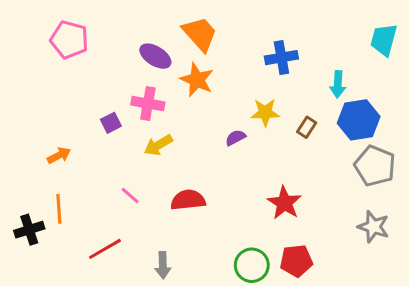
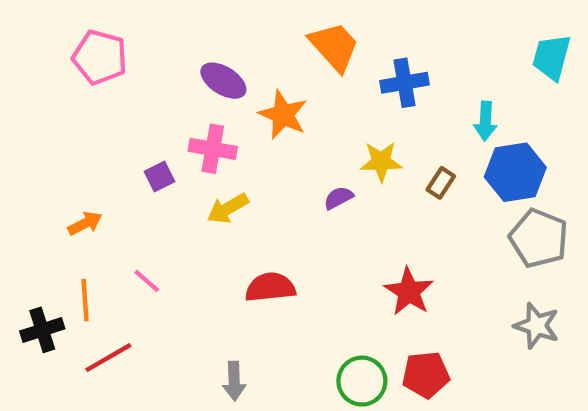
orange trapezoid: (200, 34) -> (334, 47), moved
pink line: (130, 196) -> (147, 281), moved
red line: (105, 249) -> (108, 358), moved

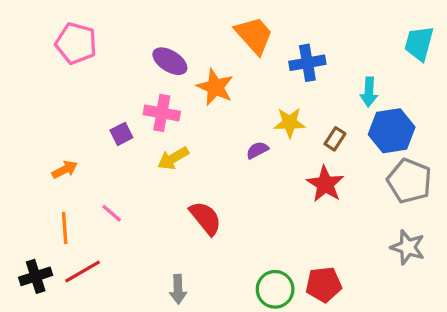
red semicircle: (270, 287) -> (205, 218), turned 57
red star: (409, 292) -> (325, 184), moved
black cross: (42, 330) -> (36, 276), moved

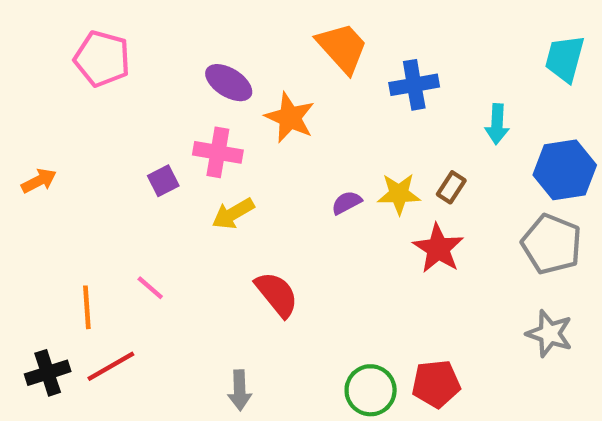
yellow star: (290, 123) -> (399, 194), moved
blue hexagon: (392, 131) -> (565, 170), moved
orange arrow: (65, 170) -> (39, 181), moved

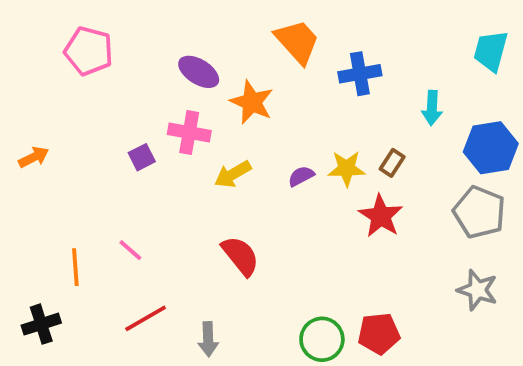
yellow arrow: (233, 214) -> (233, 174), moved
red line: (111, 366) -> (146, 318), moved

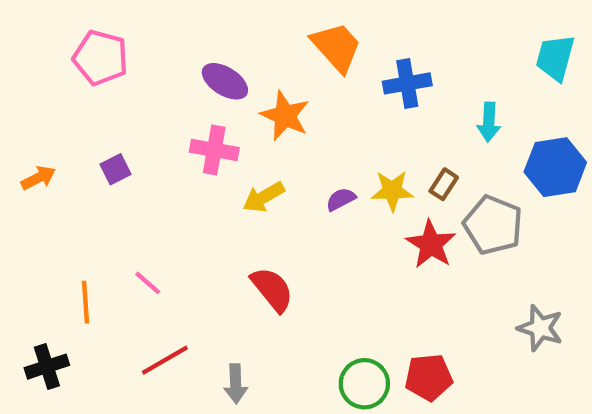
purple square: (142, 157) -> (116, 169), moved
gray pentagon: (479, 212) -> (493, 225), moved

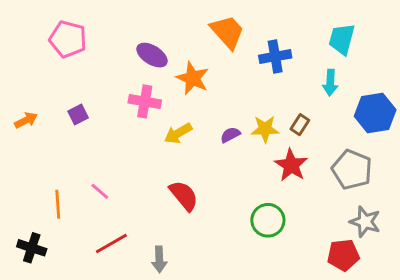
cyan trapezoid: (555, 58) -> (342, 39), moved
gray pentagon: (493, 225) -> (352, 170), moved
black cross: (47, 367) -> (32, 248), turned 36
red pentagon: (429, 377) -> (343, 255), moved
green circle: (364, 384) -> (268, 220), moved

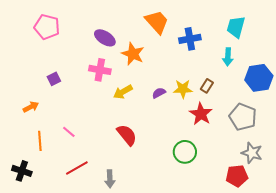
orange arrow: (26, 120) -> (31, 107), moved

